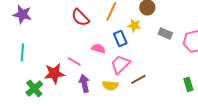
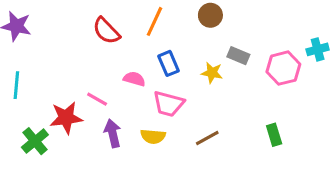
yellow star: (134, 25) -> (212, 73), moved
pink trapezoid: (120, 64) -> (168, 104), turned -120
brown line: (138, 79) -> (207, 138), moved

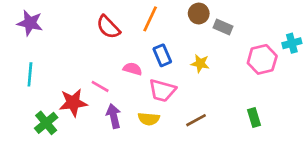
gray rectangle: (238, 56) -> (223, 27), moved

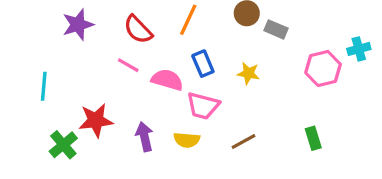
purple star: (30, 23) -> (78, 25), moved, turned -30
pink semicircle: (133, 69) -> (167, 80), size x1.4
pink line: (100, 86) -> (128, 65), moved

